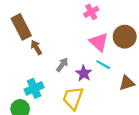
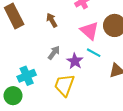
brown arrow: (36, 47) -> (52, 20), moved

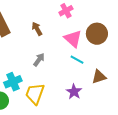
purple star: (75, 61) -> (74, 92), moved
yellow trapezoid: (64, 85) -> (35, 94), moved

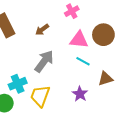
brown arrow: (37, 29) -> (42, 30), turned -96
pink triangle: (73, 39) -> (79, 40), turned -36
gray arrow: (39, 60) -> (44, 61), size x1.6

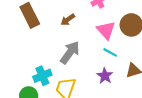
pink triangle: (79, 40) -> (106, 30), turned 42
purple star: (80, 94) -> (105, 76), moved

